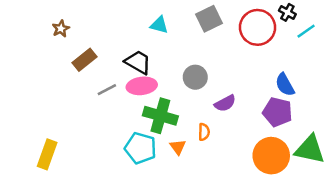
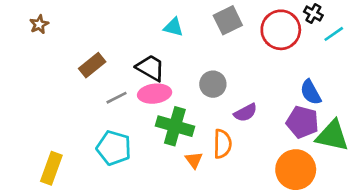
brown star: (61, 29) -> (39, 24), moved
orange semicircle: (204, 132) -> (222, 144), size x1.5
cyan pentagon: (140, 148) -> (114, 148), moved
green triangle: (310, 149) -> (332, 136), moved

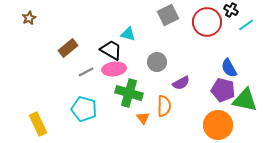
cyan triangle: (174, 27) -> (128, 34), moved
yellow rectangle: (51, 168) -> (38, 124), turned -45

